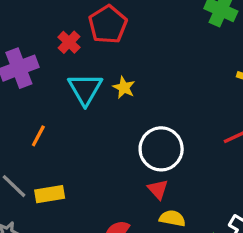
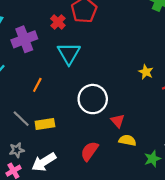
yellow star: (124, 87) -> (146, 72), moved
white circle: (161, 149) -> (93, 99), moved

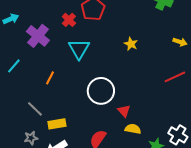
purple cross: (24, 39) -> (38, 36), turned -30
yellow star: (146, 72) -> (131, 44), moved
yellow rectangle: (45, 124) -> (57, 124), moved

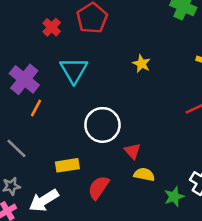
red cross: (69, 20) -> (52, 27), moved
purple cross: (38, 36) -> (24, 79), moved
yellow rectangle: (57, 124) -> (67, 165), moved

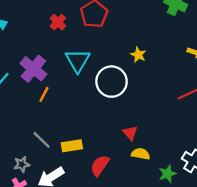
white circle: (102, 125) -> (112, 82), moved
gray line: (16, 148) -> (42, 140), moved

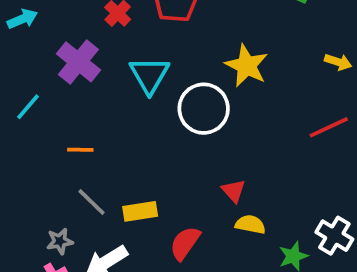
yellow star: (138, 55) -> (247, 66), size x1.6
purple cross: (33, 69) -> (78, 62), moved
orange line: (44, 94) -> (80, 150), moved, turned 63

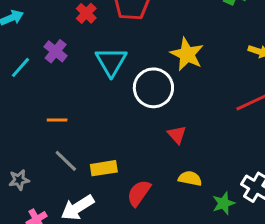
purple cross: (78, 62) -> (56, 51), size x0.7
cyan line: (28, 107) -> (20, 67), moved
red triangle: (234, 191) -> (177, 135), moved
gray star: (60, 241) -> (19, 180), moved

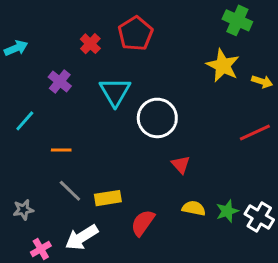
yellow star: (187, 54) -> (223, 66), moved
cyan line: (20, 67) -> (25, 121), moved
green star: (224, 203) -> (227, 211), moved

